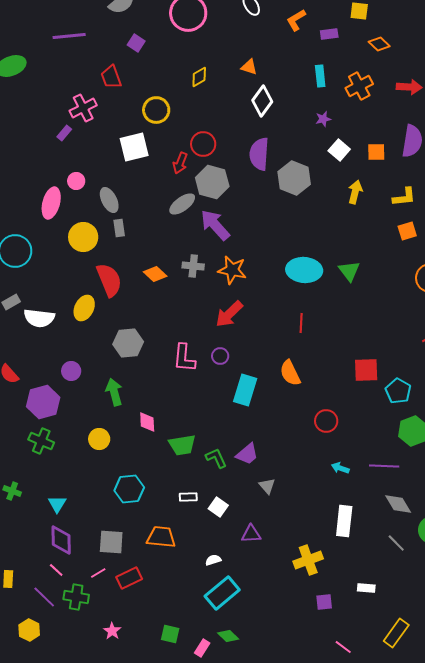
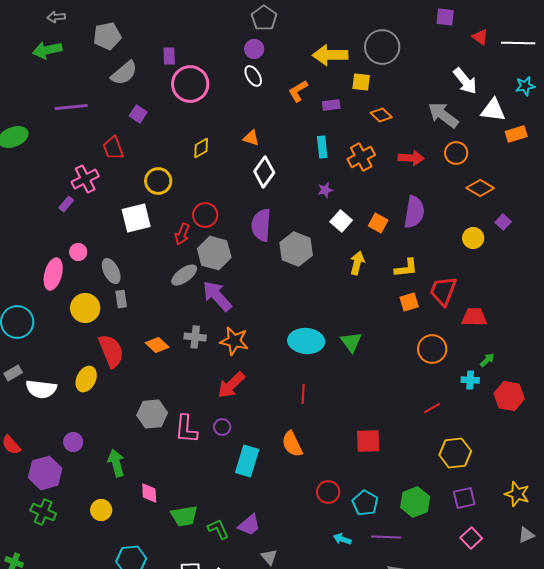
orange square: (376, 152) -> (378, 223), turned 30
gray hexagon: (128, 343) -> (152, 414), moved
cyan pentagon: (398, 391) -> (365, 503), moved

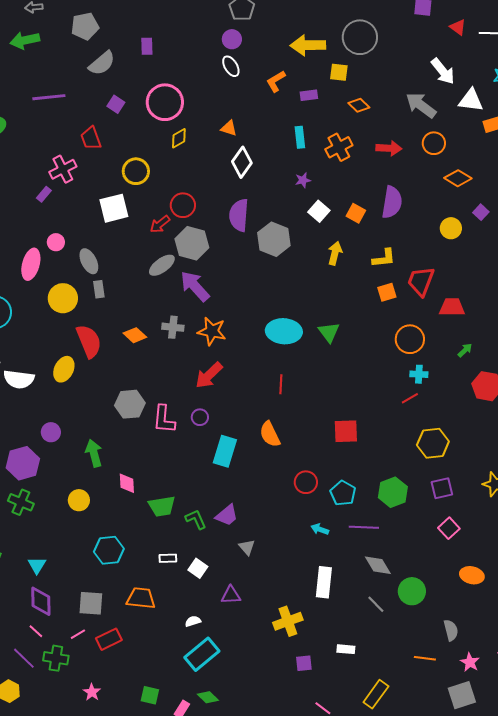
pink circle: (190, 84) -> (165, 102), moved
red arrow: (182, 234) -> (160, 224), turned 30
cyan cross: (470, 380) -> (419, 374), moved

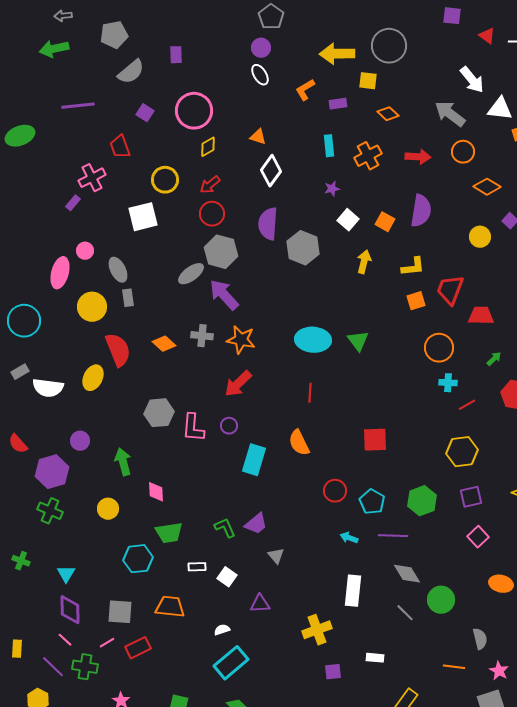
red arrow: (160, 224) -> (210, 185), moved
red line: (410, 398) -> (467, 405), moved
green trapezoid: (162, 506) -> (169, 533), moved

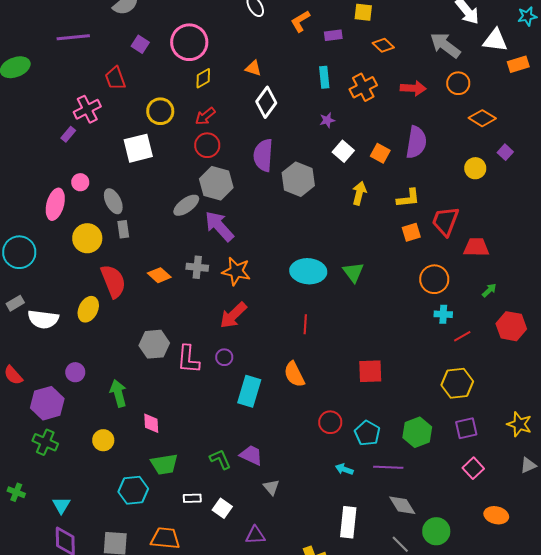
purple trapezoid: (256, 524) -> (251, 455), turned -115

